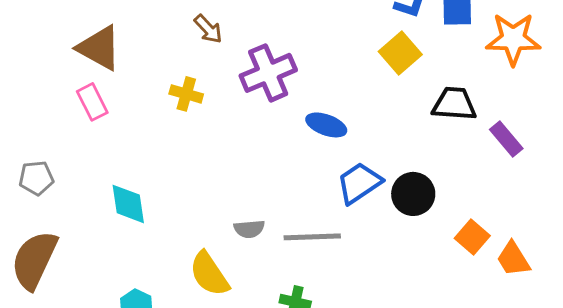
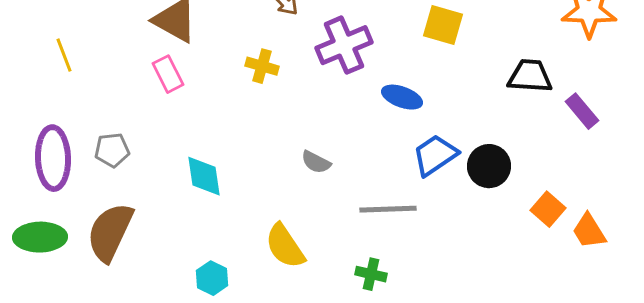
yellow square: (400, 53) -> (443, 25), moved, turned -33
gray semicircle: (249, 229) -> (316, 162), moved, turned 32

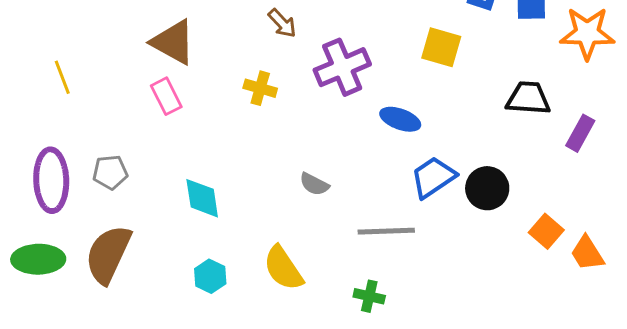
purple rectangle: (582, 111) -> (580, 133), turned 69
cyan hexagon: (212, 278) -> (210, 276), moved

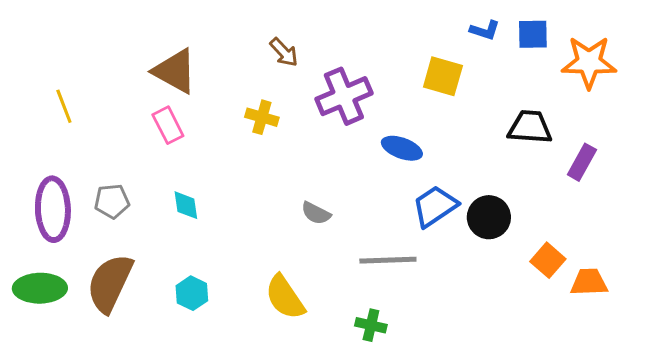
cyan diamond: (202, 198) -> (186, 205), moved, size x0.7
orange trapezoid: (587, 253) -> (589, 282), turned 120
cyan hexagon: (210, 276) -> (192, 293), moved

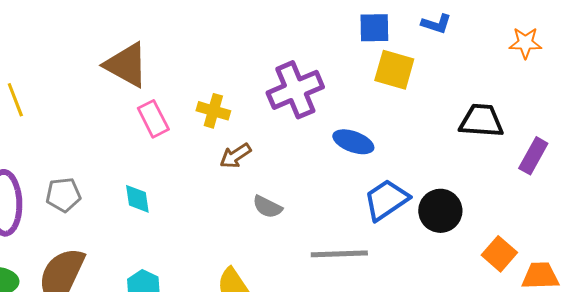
blue square: (533, 34) -> (374, 28), moved
brown arrow: (284, 52) -> (235, 156), moved, turned 100
orange star: (589, 62) -> (525, 43), moved, size x0.6
pink rectangle: (168, 125) -> (153, 119), moved

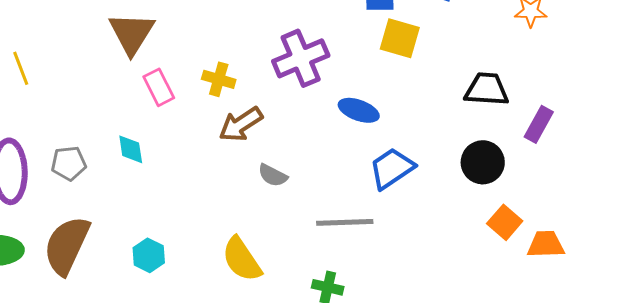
brown triangle: (126, 65) -> (132, 33), turned 33
brown arrow: (235, 156) -> (241, 124), size x1.4
cyan diamond: (137, 199) -> (131, 149), moved
black circle: (440, 211) -> (483, 162), moved

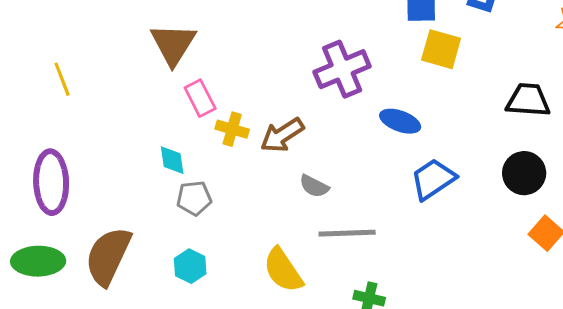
yellow cross: (219, 79) -> (232, 129), moved
gray pentagon: (69, 163) -> (194, 198), moved
gray line: (345, 222) -> (347, 233), moved

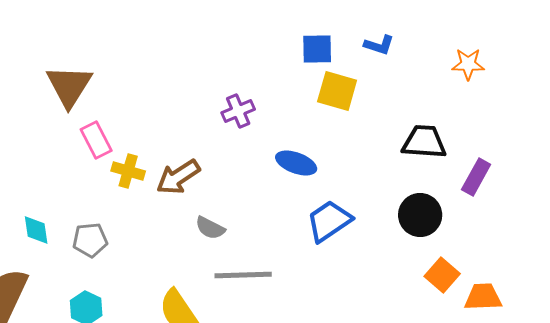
purple cross: (342, 69) -> (238, 111), size x0.6
cyan diamond: (172, 160) -> (36, 230), moved

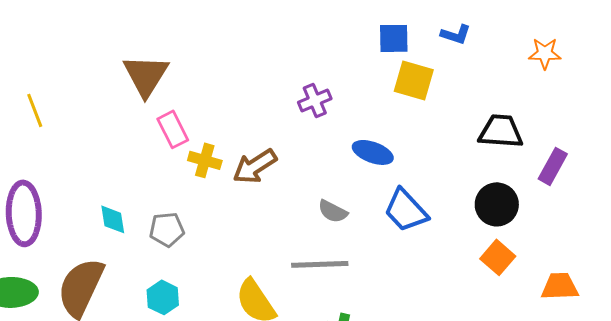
blue trapezoid: (329, 221) -> (406, 210), turned -99
gray semicircle: (210, 228) -> (333, 211), moved
orange square: (442, 275) -> (498, 257), moved

